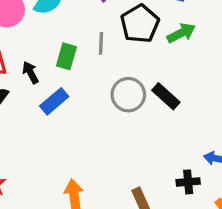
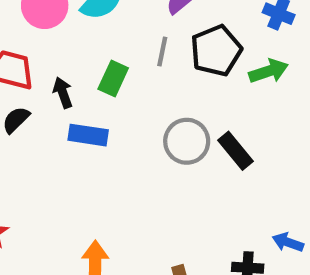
gray line: (101, 43) -> (162, 52), moved
blue rectangle: (54, 101) -> (88, 135), turned 40

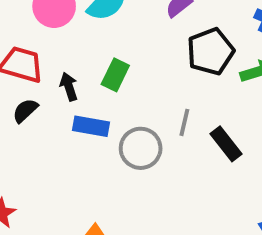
gray line: (162, 52) -> (184, 122), moved
gray circle: (187, 141) -> (141, 148), moved

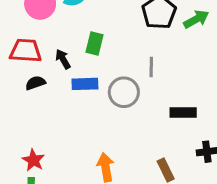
black semicircle: (25, 111) -> (35, 83), turned 36
black rectangle: (226, 144) -> (183, 112), moved, turned -40

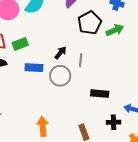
green rectangle: (95, 44) -> (20, 44), moved, turned 49
black arrow: (63, 59) -> (60, 53), moved, turned 64

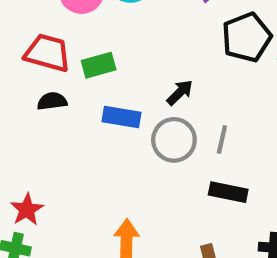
gray line: (81, 60) -> (222, 140), moved
black rectangle: (100, 94) -> (228, 192), moved

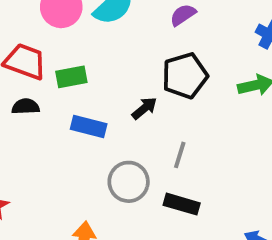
black pentagon: (247, 37) -> (185, 76), moved
gray circle: (174, 140) -> (129, 182), moved

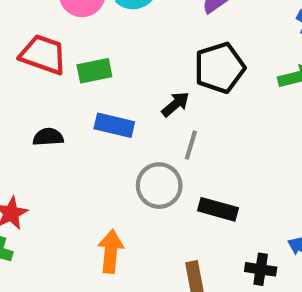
black semicircle: (26, 107) -> (48, 137), moved
gray line: (180, 155) -> (191, 145), moved

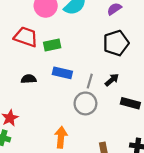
black arrow: (175, 104) -> (112, 80), moved
gray line: (191, 145) -> (90, 81), moved
black rectangle: (218, 209) -> (130, 103), moved

